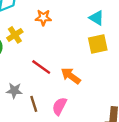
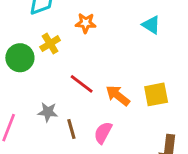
yellow square: (98, 44) -> (156, 94), moved

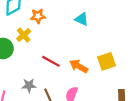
orange star: (86, 23) -> (38, 16), moved
cyan triangle: (151, 25) -> (82, 19), moved

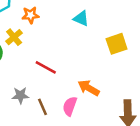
yellow square: (107, 61) -> (117, 44), moved
orange arrow: (79, 66) -> (89, 88), moved

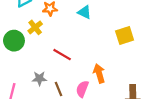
cyan triangle: (81, 18) -> (84, 12), moved
orange arrow: (89, 88) -> (99, 73), turned 42

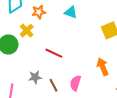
orange arrow: (99, 73) -> (103, 67), moved

